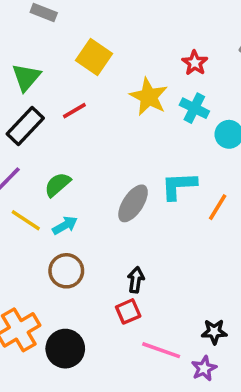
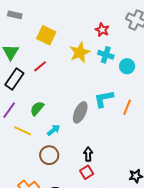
yellow star: (149, 97) -> (80, 52), turned 30
cyan arrow: (65, 225) -> (54, 130), moved

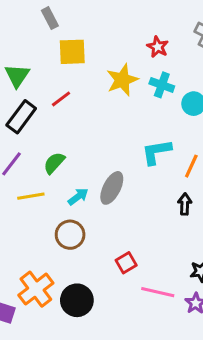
gray rectangle: (15, 15) -> (50, 18), moved, turned 48
yellow square: (46, 35) -> (72, 52), turned -30
gray ellipse: (80, 112) -> (112, 188), moved
yellow line: (23, 131) -> (31, 196), turned -36
black arrow: (88, 154) -> (185, 204), moved

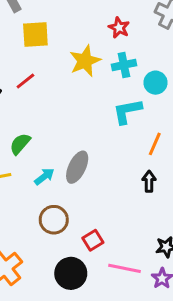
cyan cross: (162, 85) -> (124, 65), turned -30
cyan L-shape: (156, 152) -> (127, 111), moved
brown circle: (70, 235) -> (54, 220), moved
black circle: (77, 300) -> (71, 273), moved

